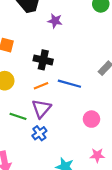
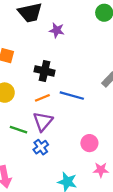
pink circle: (91, 119) -> (89, 143), moved

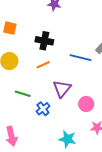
blue line: (72, 96) -> (81, 58), moved
purple triangle: (43, 121) -> (62, 89), moved

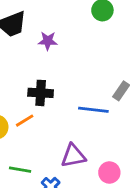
orange line: (43, 65) -> (25, 121), moved
purple triangle: (62, 89) -> (73, 156), turned 48

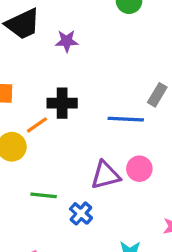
orange line: (25, 121) -> (37, 125), moved
pink circle: (109, 173) -> (139, 169), moved

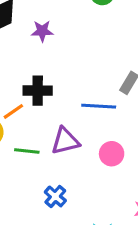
purple triangle: (105, 175) -> (65, 141), moved
green line: (44, 195) -> (27, 151), moved

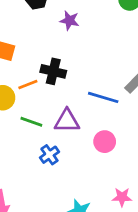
blue cross: (55, 196) -> (49, 155), moved

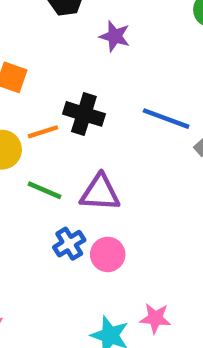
blue line: (103, 97) -> (166, 119), moved
pink circle: (105, 142) -> (108, 254), moved
pink star: (122, 197) -> (155, 318), moved

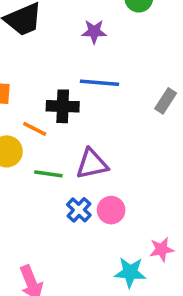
purple star: (115, 36) -> (94, 32), moved
blue line: (166, 119) -> (99, 83), moved
orange line: (43, 132) -> (35, 129), turned 60

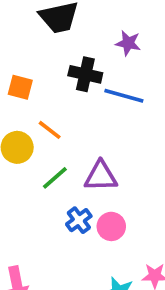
black cross: (63, 106) -> (85, 74), moved
green line: (48, 174) -> (55, 178), turned -60

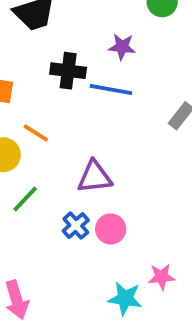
purple star: (128, 43) -> (122, 47), moved
green line: (55, 178) -> (25, 199), moved

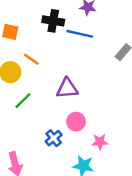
blue cross: (76, 226) -> (54, 138), moved
pink star: (162, 277) -> (100, 142), moved

